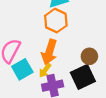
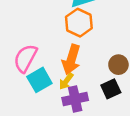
black square: (83, 77) -> (111, 89), size x0.7

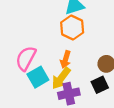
orange arrow: (71, 60) -> (66, 59), size x0.7
yellow arrow: (66, 81) -> (61, 78), size x1.5

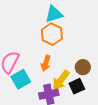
yellow arrow: (61, 78) -> (61, 80), moved

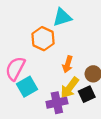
orange hexagon: (52, 34) -> (43, 39), moved
orange arrow: (46, 63) -> (68, 64), moved

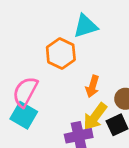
cyan square: (27, 87) -> (24, 115), moved, turned -30

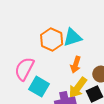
cyan triangle: (86, 26) -> (73, 37), moved
cyan square: (24, 115) -> (39, 87), moved

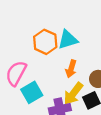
cyan square: (39, 87) -> (32, 92), turned 30

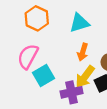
orange hexagon: (45, 42) -> (37, 18), moved

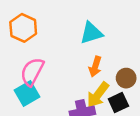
orange hexagon: (37, 18) -> (23, 28), moved
cyan square: (44, 76) -> (27, 94), moved

